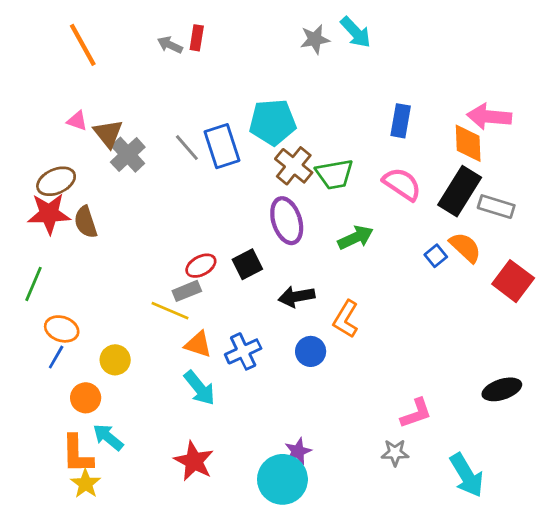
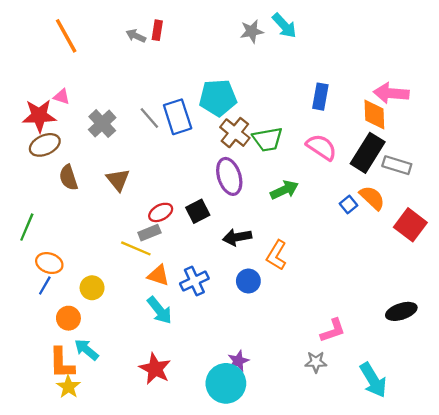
brown triangle: (108, 133) -> (118, 180), moved
red star: (49, 214) -> (39, 116), moved

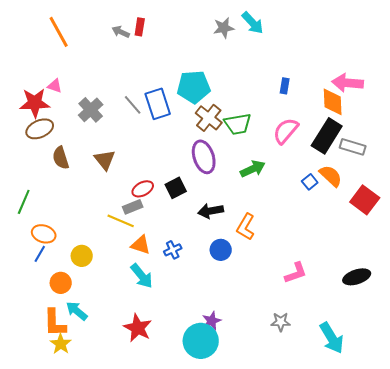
blue rectangle: (320, 97) -> (285, 86), size x0.7
pink semicircle: (321, 147) -> (286, 131), turned -84
blue cross: (194, 281) -> (173, 250), size x0.7
pink L-shape: (333, 331) -> (296, 273), moved

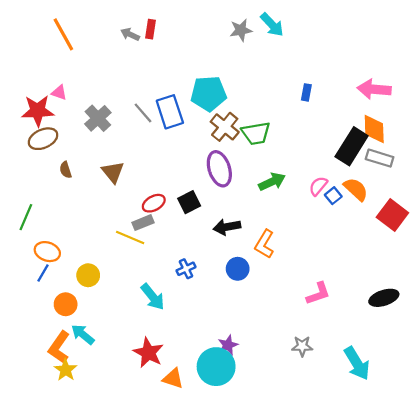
orange diamond: (333, 102) -> (374, 129), moved
pink semicircle: (286, 131) -> (318, 186), moved, size x0.7
brown semicircle: (61, 158) -> (66, 170), size x0.7
orange triangle: (141, 245) -> (173, 378), moved
orange L-shape: (55, 323) -> (59, 347), turned 36

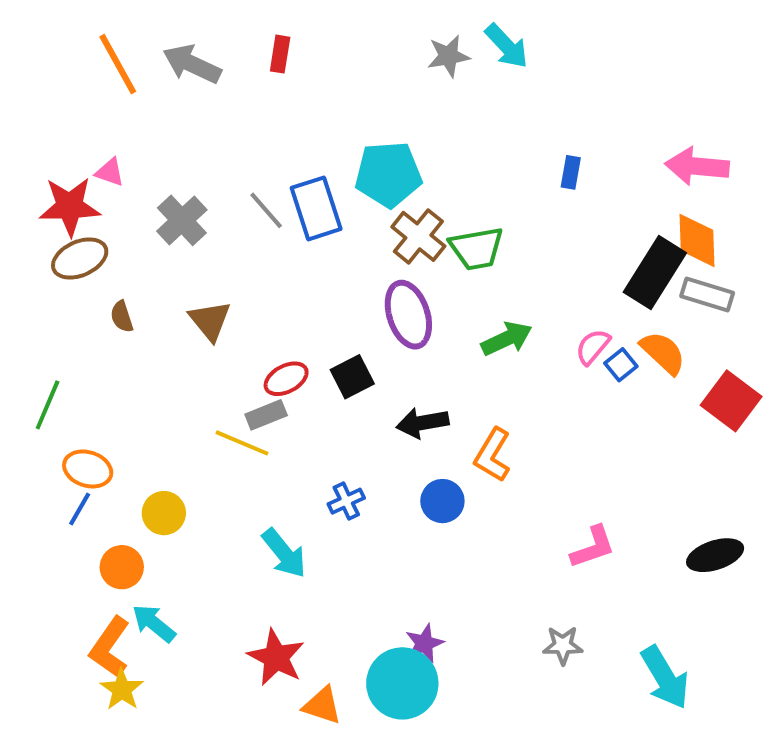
gray arrow: (130, 34) -> (192, 64), moved, size x1.6

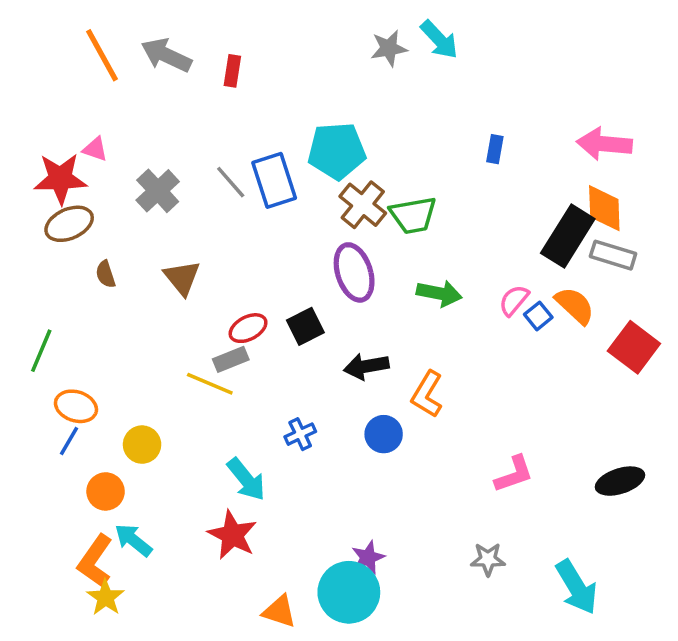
red rectangle: (280, 54) -> (232, 71), moved
green arrow: (507, 339) -> (439, 293), turned 36
red star: (276, 657) -> (232, 535), moved

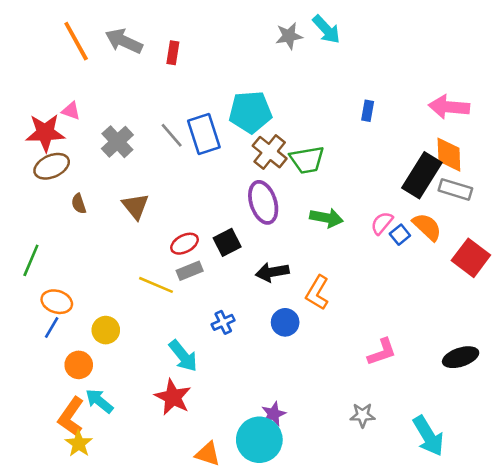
gray rectangle: (231, 359) -> (190, 271), moved

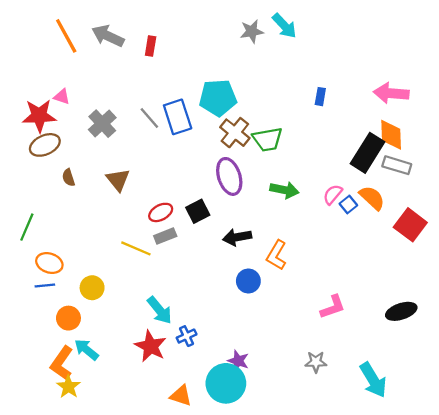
blue cross: (223, 322) -> (187, 336), moved
blue line: (52, 327) -> (45, 285), turned 54
purple star: (274, 414) -> (238, 361), turned -30

